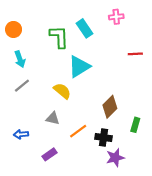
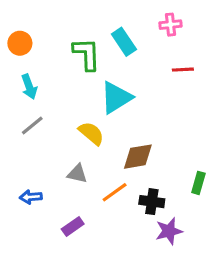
red line: (135, 54) -> (183, 70), moved
brown diamond: (110, 107) -> (138, 157), moved, turned 35

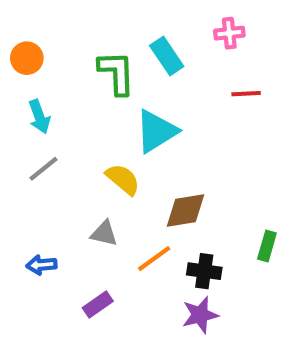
purple star: (169, 231) -> (200, 315), moved

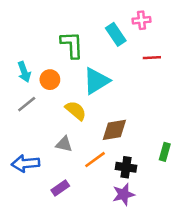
cyan rectangle: (167, 56) -> (116, 34), moved
orange circle: (27, 58) -> (50, 80), moved
blue arrow: (41, 265) -> (25, 163), size x1.5

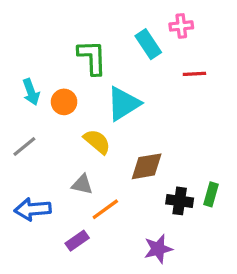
gray line: (27, 104) -> (24, 146), moved
orange line: (95, 160) -> (105, 209), moved
black cross: (126, 167) -> (180, 201), moved

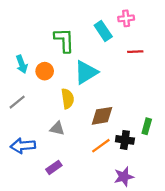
yellow semicircle: (97, 142) -> (68, 99), turned 42
green rectangle: (211, 194) -> (147, 126), moved
orange line: (105, 209) -> (101, 146), moved
purple star: (158, 249) -> (124, 177), moved

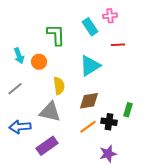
cyan triangle: (86, 72) -> (90, 66), moved
gray triangle: (57, 128) -> (50, 112), size x1.6
purple rectangle: (54, 167) -> (47, 146), size x1.5

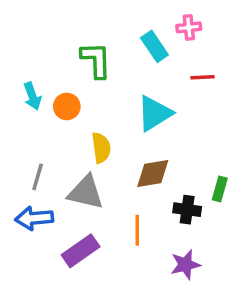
gray line: (15, 89) -> (38, 177), moved, turned -35
orange line: (88, 127) -> (137, 230), moved, turned -54

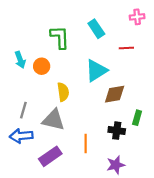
pink cross: (189, 27) -> (137, 17), moved
brown diamond: (153, 174) -> (115, 94), moved

